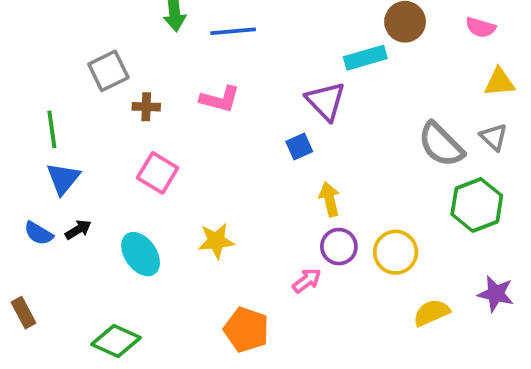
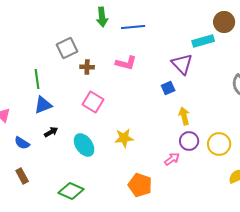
blue triangle: (63, 179) -> (43, 105), turned 30
blue semicircle: (39, 233) -> (22, 143), moved

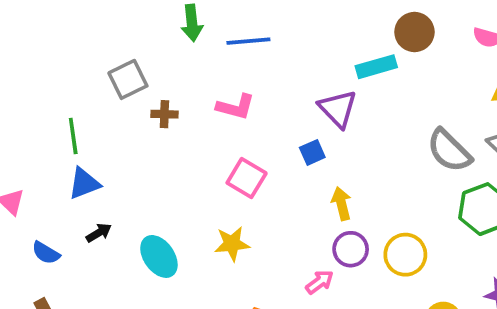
pink square: (93, 102) -> (247, 178), moved

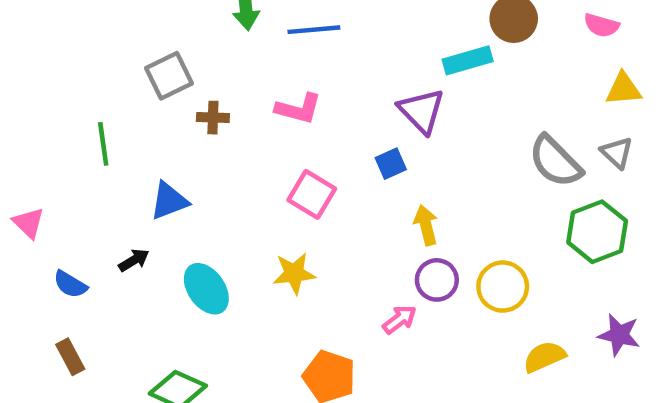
blue triangle: (84, 183) -> (169, 201), moved

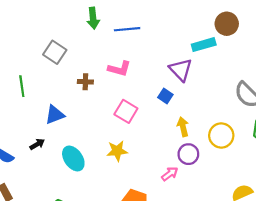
gray square: (169, 76) -> (55, 52), turned -30
brown cross: (213, 118) -> (85, 82), moved
blue square: (391, 164) -> (165, 96), turned -32
yellow circle: (503, 287) -> (221, 135), moved

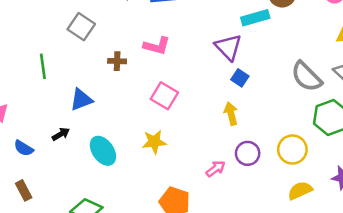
blue square: (165, 96) -> (240, 78), moved
yellow circle: (221, 135) -> (292, 150), moved
purple circle: (188, 154) -> (248, 153), moved

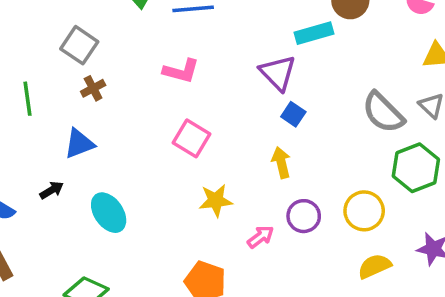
brown cross: (117, 61) -> (93, 88), moved, turned -30
yellow star: (154, 142) -> (216, 201), moved

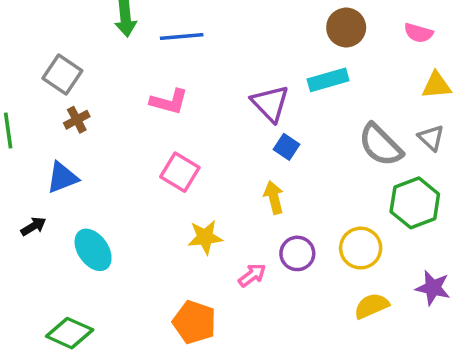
cyan rectangle: (314, 33) -> (328, 80), moved

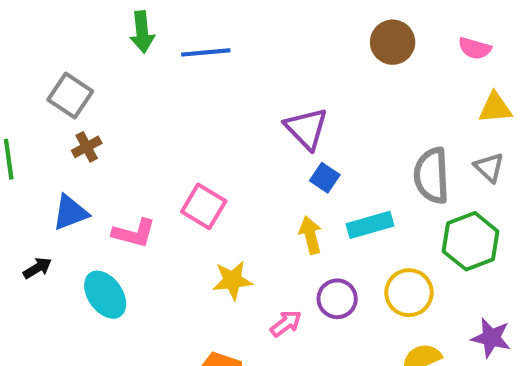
cyan rectangle: (328, 80) -> (370, 225), moved
pink L-shape: (169, 102) -> (134, 233), moved
gray semicircle: (381, 145) -> (432, 176), turned 42

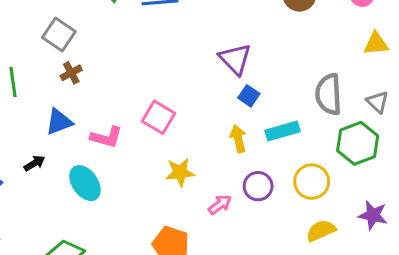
gray triangle: (489, 167) -> (378, 102), moved

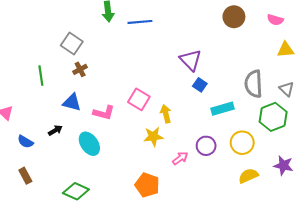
blue triangle: (59, 122) -> (72, 102), turned 36
yellow arrow: (238, 139) -> (166, 114), moved

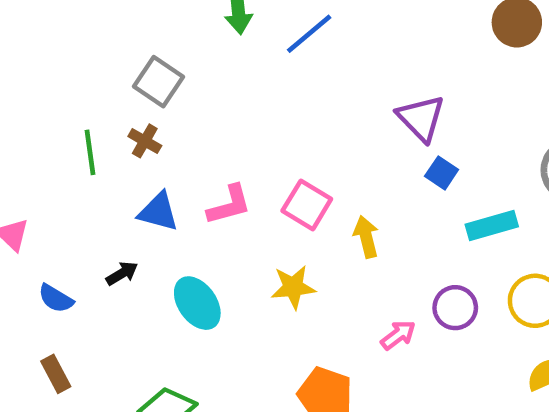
blue line: (140, 22) -> (309, 34), turned -35
brown cross: (80, 69) -> (145, 141), moved, turned -32
pink L-shape: (104, 113) -> (229, 205), moved, turned -30
yellow star: (153, 137) -> (293, 287), moved

